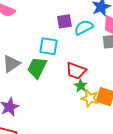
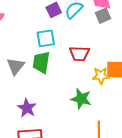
green star: (81, 86) -> (81, 99), moved, size x1.5

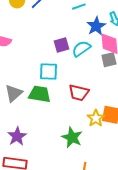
green trapezoid: (41, 62) -> (40, 94), turned 80
yellow star: (101, 76) -> (96, 118), turned 30

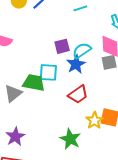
blue star: (96, 26) -> (76, 64), moved
red trapezoid: (79, 93) -> (78, 94), turned -50
green trapezoid: (40, 94) -> (34, 83), moved

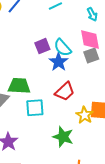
cyan semicircle: (82, 51) -> (63, 48), turned -90
cyan square: (48, 72) -> (35, 108), moved

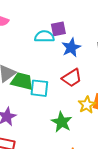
cyan semicircle: (63, 48) -> (44, 36), moved, turned 120
green trapezoid: (19, 86) -> (22, 81), moved

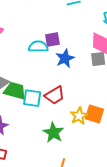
red trapezoid: (72, 78) -> (55, 95), moved

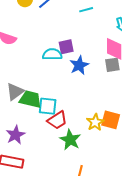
red trapezoid: (55, 95) -> (57, 120), moved

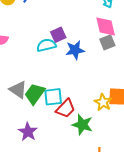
blue star: (79, 65) -> (75, 50), turned 30
gray triangle: (15, 92) -> (18, 90), turned -36
green trapezoid: (30, 99) -> (35, 94), turned -55

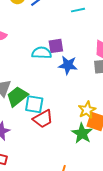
yellow star: (103, 102) -> (87, 110), moved
green star: (82, 125) -> (82, 133), moved

